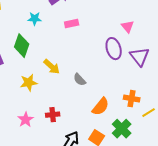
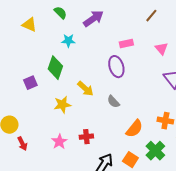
pink rectangle: (72, 24) -> (126, 44), moved
purple ellipse: (114, 49) -> (116, 67), moved

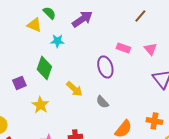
yellow triangle: (29, 25) -> (34, 25), moved
pink rectangle: (126, 44) -> (123, 48), moved, turned 32
yellow star: (62, 105) -> (40, 105), moved, turned -30

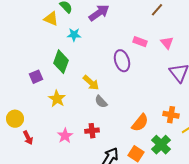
gray semicircle: (102, 102) -> (101, 102), moved

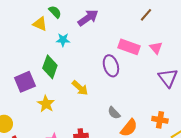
pink rectangle: (140, 42) -> (129, 47), size x1.5
purple square: (36, 77) -> (25, 82), size x1.5
gray semicircle: (101, 102) -> (114, 113), moved

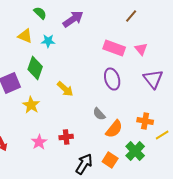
yellow triangle: (40, 24) -> (25, 36), moved
purple ellipse: (111, 66) -> (112, 79), moved

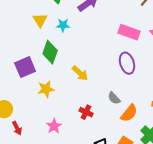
yellow triangle: (25, 36) -> (40, 20), turned 35
yellow star: (31, 105) -> (46, 89), turned 30
red cross: (66, 137) -> (86, 112), moved, turned 32

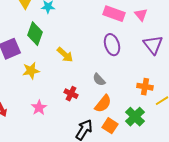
orange semicircle: (129, 113) -> (103, 104), moved

